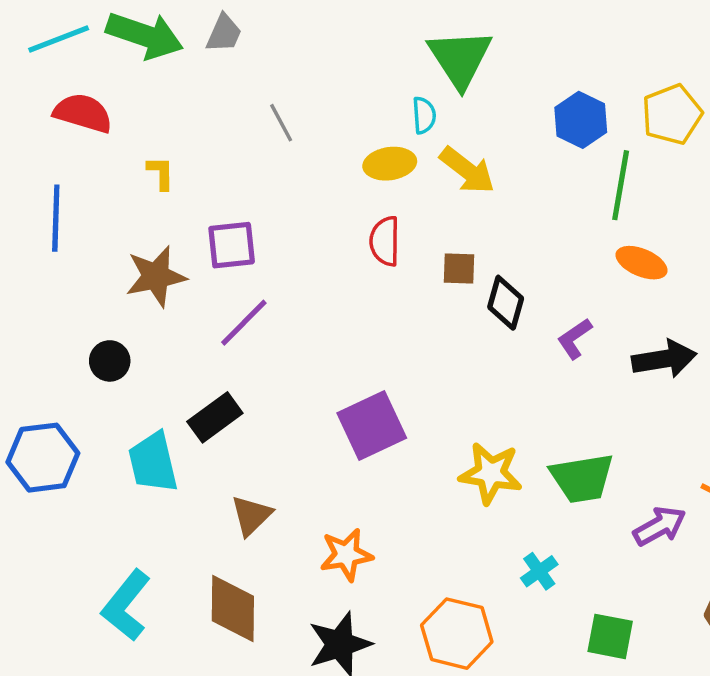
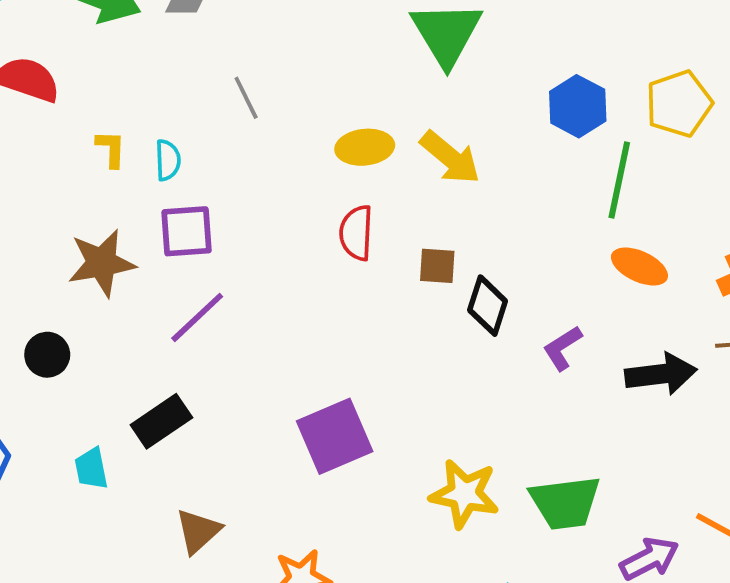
cyan semicircle: (424, 115) -> (168, 160), moved
cyan trapezoid: (153, 462) -> (91, 469), size x0.6

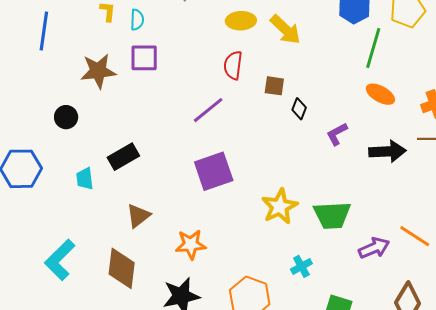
black diamond: (488, 306) -> (299, 109), size x0.7
purple line: (197, 317) -> (208, 110), moved
yellow star: (464, 494) -> (280, 207), turned 30

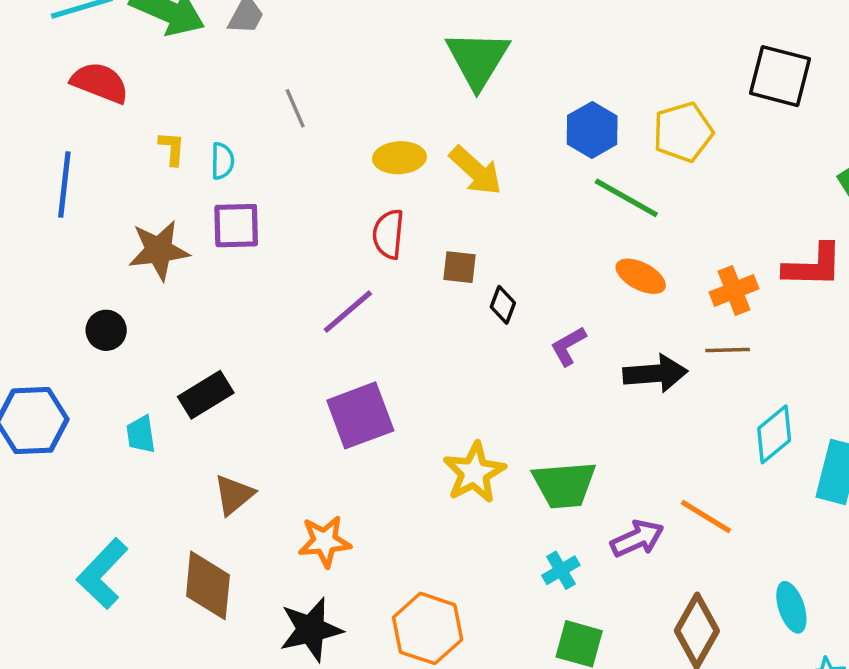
green line: (373, 48) -> (626, 198), turned -75
cyan cross: (301, 266) -> (561, 570), moved

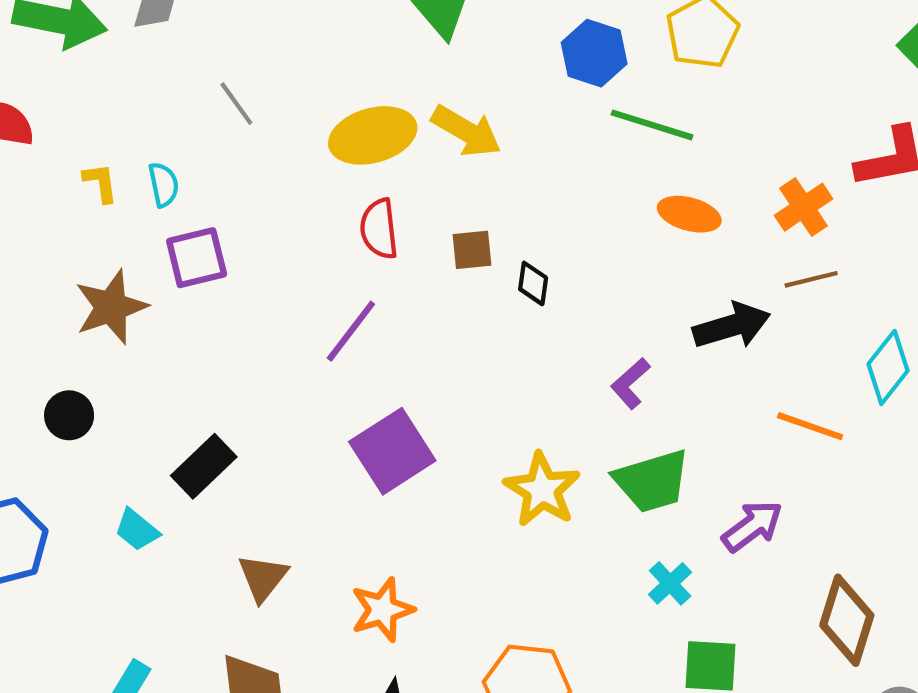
yellow ellipse: (399, 158) -> (373, 135), size x1.4
purple L-shape: (568, 346) -> (630, 383), moved
cyan trapezoid: (141, 434) -> (137, 530), turned -30
orange line: (706, 516) -> (810, 426), moved

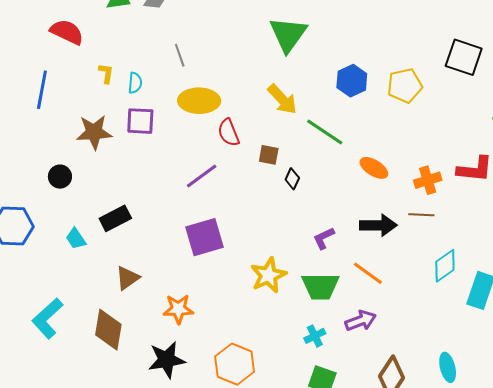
green line: (652, 125) -> (325, 132), moved
yellow ellipse: (373, 135) -> (199, 101), moved
red semicircle: (379, 229) -> (229, 133), turned -32
orange line: (810, 426) -> (368, 273), moved

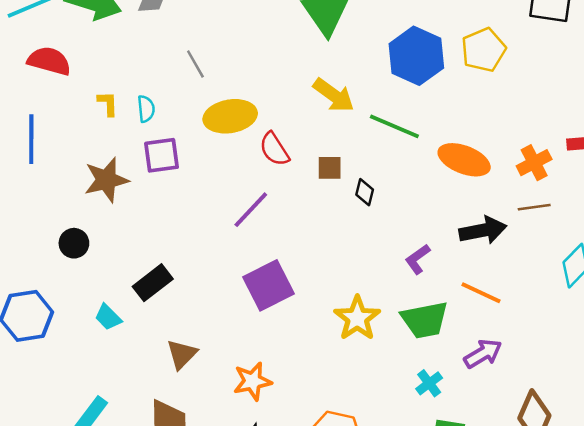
blue hexagon: (352, 81) -> (416, 56), size x1.4
orange ellipse: (374, 168) -> (464, 160), size x1.4

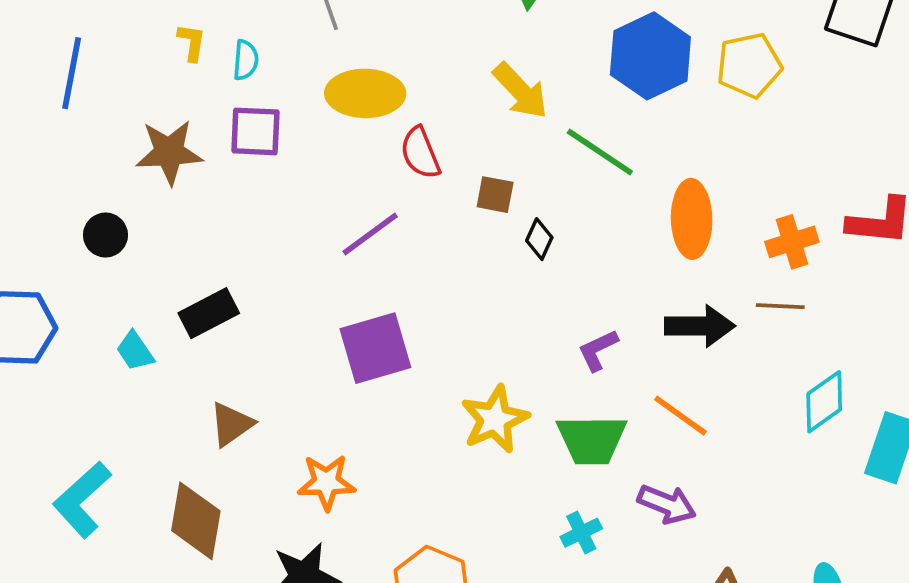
orange ellipse: (464, 160) -> (692, 219), turned 57
purple arrow: (483, 354) -> (667, 504), turned 42

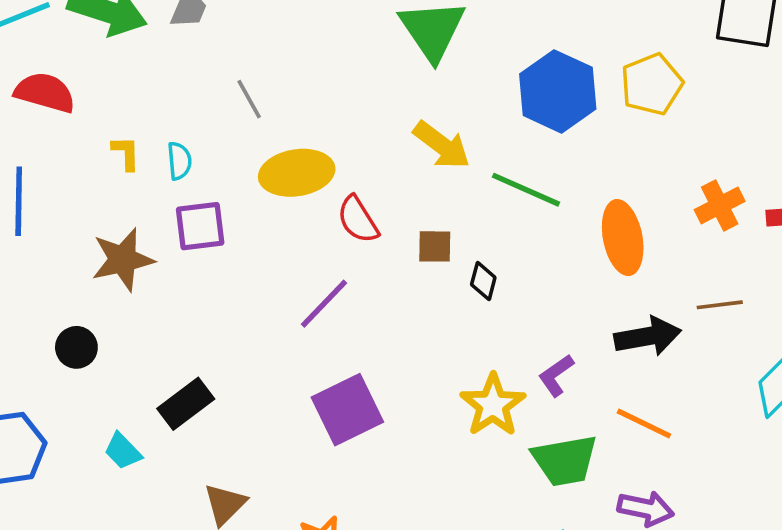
orange cross: (792, 242) -> (720, 205), moved
yellow star: (495, 419) -> (493, 405), moved

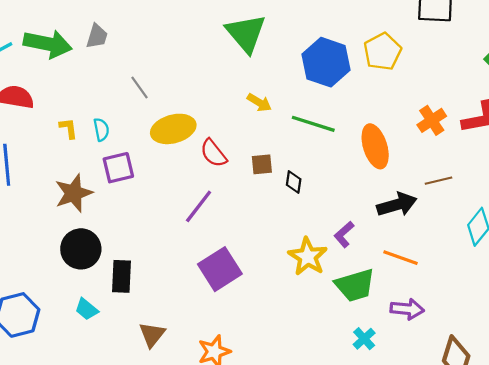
yellow arrow: (442, 145) -> (259, 102), size x0.7
black circle: (76, 347) -> (81, 249), moved, size x1.6
black rectangle: (186, 404) -> (121, 276), turned -44

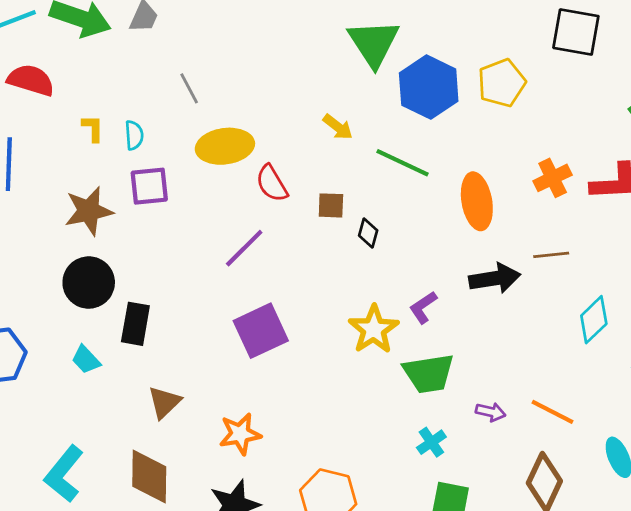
green triangle: (246, 33) -> (374, 43), moved
orange line: (400, 258) -> (553, 412), moved
purple arrow: (407, 309) -> (491, 412), size x0.7

